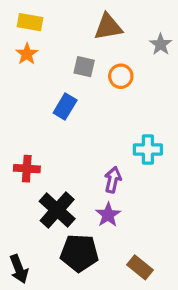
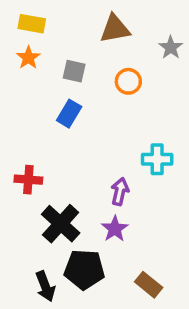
gray square: (84, 67) -> (74, 71), moved
black arrow: (19, 269) -> (45, 286), moved

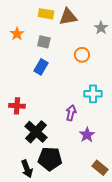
yellow rectangle: (32, 24) -> (46, 14), moved
orange circle: (128, 81) -> (82, 55), moved
purple star: (115, 229) -> (87, 135), moved
brown rectangle: (149, 285) -> (100, 168), moved

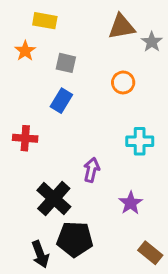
yellow rectangle: (46, 14) -> (45, 21), moved
brown triangle: (68, 17) -> (122, 27), moved
red cross: (17, 106) -> (25, 138), moved
purple arrow: (71, 113) -> (91, 170), moved

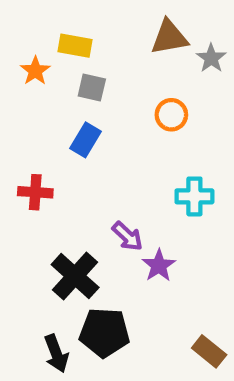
yellow rectangle: (45, 21) -> (75, 46), moved
purple arrow: (91, 170) -> (127, 236), turned 120
purple star: (131, 203) -> (159, 266), moved

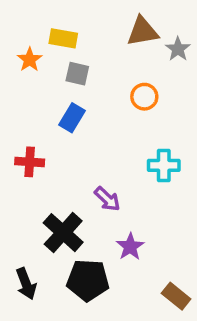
purple star: (159, 266) -> (130, 247), moved
black arrow: (56, 353) -> (26, 284), moved

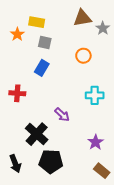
purple star: (130, 247) -> (96, 142), moved

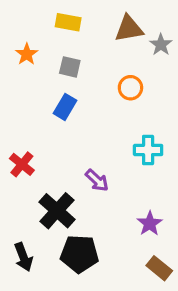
yellow rectangle: (37, 22) -> (68, 22), moved
red cross: (17, 93) -> (22, 164), moved, turned 35

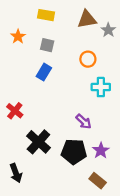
cyan cross: (148, 150) -> (101, 87), moved
purple arrow: (97, 180) -> (84, 121), moved
black pentagon: (79, 254) -> (74, 152), moved
brown rectangle: (159, 268) -> (98, 181), moved

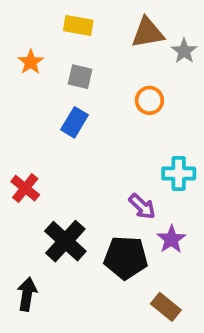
cyan cross: (101, 87) -> (179, 173), moved
purple star: (101, 150) -> (171, 239), moved
black arrow: (16, 173) -> (27, 294), turned -150

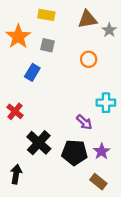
orange star: (31, 62) -> (18, 37), size x1.6
blue rectangle: (75, 122) -> (32, 72), moved
purple star: (171, 239) -> (102, 151), moved

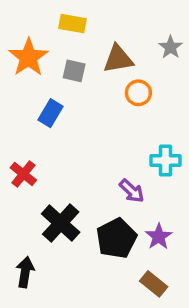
brown triangle: (88, 19) -> (118, 59), moved
black pentagon: (75, 152) -> (116, 238), turned -30

